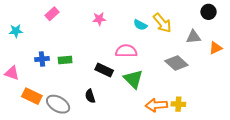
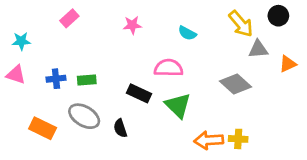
yellow arrow: (162, 23) -> (241, 24), moved
pink triangle: (12, 73) -> (16, 75), moved
gray ellipse: (58, 104) -> (84, 116), moved

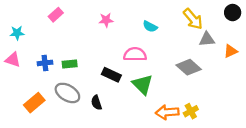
black circle: (278, 16) -> (233, 13), moved
orange rectangle: (43, 128) -> (34, 103), turned -66
yellow cross: (238, 139) -> (191, 111), turned -32

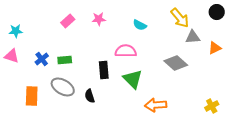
pink rectangle: (56, 15) -> (68, 21), moved
blue cross: (45, 63) -> (42, 59), turned -32
black rectangle: (111, 75) -> (104, 70), turned 60
orange rectangle: (34, 103) -> (32, 96), turned -48
yellow cross: (191, 111) -> (212, 106), moved

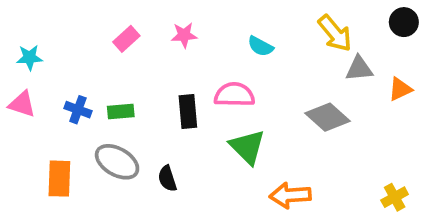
blue cross: (42, 59) -> (78, 110), turned -32
black rectangle: (104, 70) -> (188, 112), moved

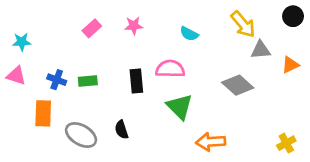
gray ellipse: (117, 162) -> (81, 135), moved
orange rectangle: (59, 179) -> (43, 113), moved

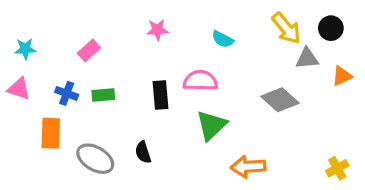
black circle: (293, 16) -> (331, 28), moved
pink rectangle: (92, 28) -> (89, 50), moved
green triangle: (180, 107) -> (211, 125), turned 32

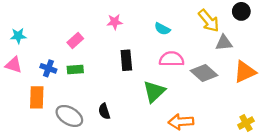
black circle: (331, 28) -> (241, 11), moved
pink rectangle: (89, 50) -> (75, 40), moved
orange triangle: (342, 76) -> (245, 72), moved, size x1.5
pink semicircle: (200, 81) -> (172, 59), moved
black rectangle: (161, 95) -> (126, 60), moved

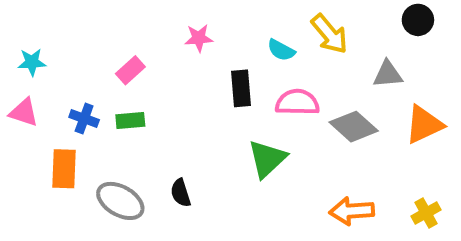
yellow arrow: (209, 21) -> (329, 34), moved
black rectangle: (126, 60) -> (241, 88), moved
orange arrow: (181, 122) -> (352, 211), moved

